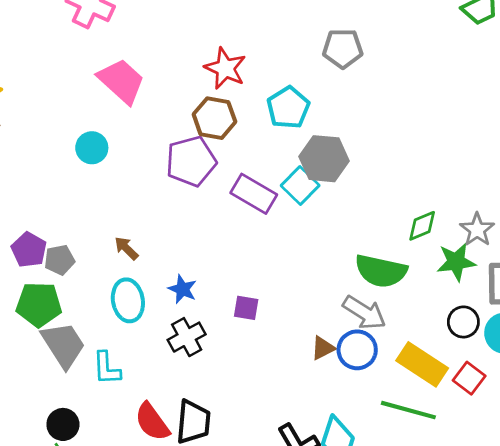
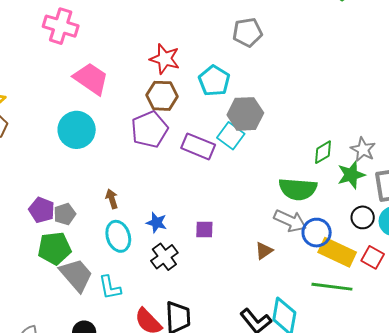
cyan circle: (92, 148) -> (77, 130), size x1.6
brown arrow: (126, 248) -> (112, 199), turned 36
blue circle: (357, 350) -> (317, 233), moved

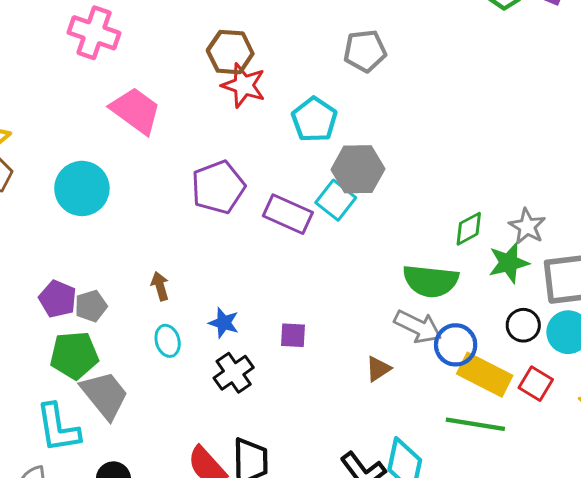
brown hexagon: (162, 96) -> (230, 52), moved
cyan circle: (77, 130) -> (82, 188), moved
cyan ellipse: (118, 236) -> (168, 341), size x0.7
cyan L-shape: (110, 287) -> (58, 428), moved, size x1.4

